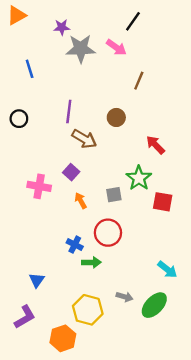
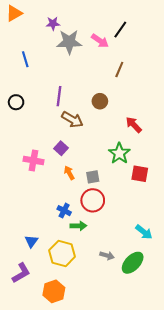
black line: (133, 21) -> (120, 30), moved
gray square: (114, 195) -> (93, 177), moved
yellow hexagon: (88, 310) -> (62, 253), moved

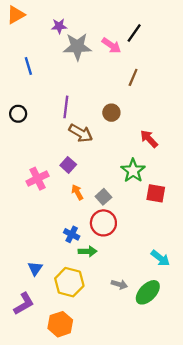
pink cross: (33, 160) -> (37, 179), turned -36
gray square: (93, 177) -> (103, 197), turned -32

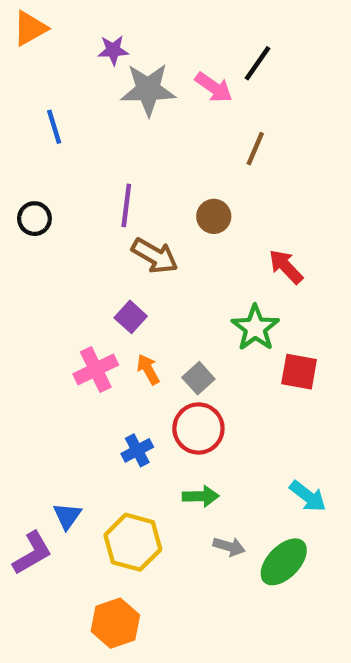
pink cross: (37, 179) -> (96, 369), moved
blue cross: (72, 234) -> (137, 450), turned 35
green arrow: (88, 251) -> (201, 496), moved
purple L-shape: (24, 304) -> (32, 553), moved

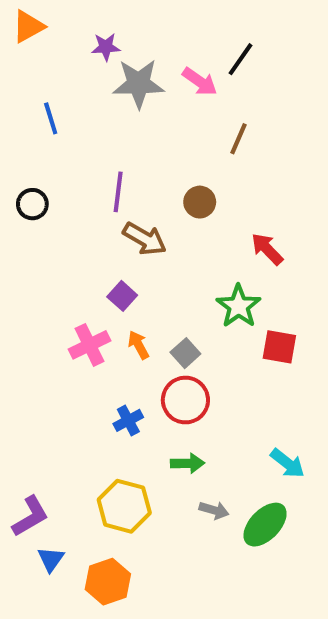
blue triangle: (67, 516) -> (51, 559), moved

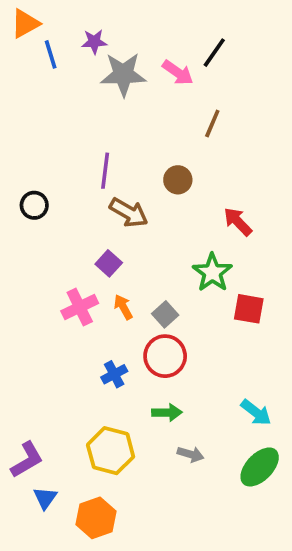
blue line: (51, 118) -> (51, 54), moved
black circle: (32, 204) -> (34, 205), moved
green ellipse: (265, 525) -> (260, 467), moved

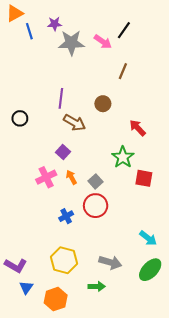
green arrow: (167, 412) -> (97, 286), moved
gray arrow: (191, 454) -> (110, 262), size x1.5
purple L-shape: (27, 460) -> (16, 265), turned 60

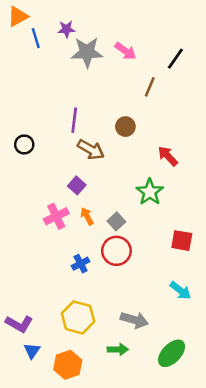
black line: (124, 30) -> (175, 59), moved
red square: (144, 178) -> (182, 241), moved
green ellipse: (150, 270) -> (172, 353), moved

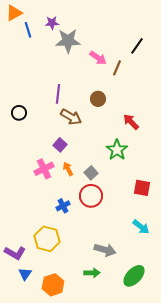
pink arrow: (125, 51) -> (98, 58), moved
yellow hexagon: (78, 317) -> (47, 239), moved

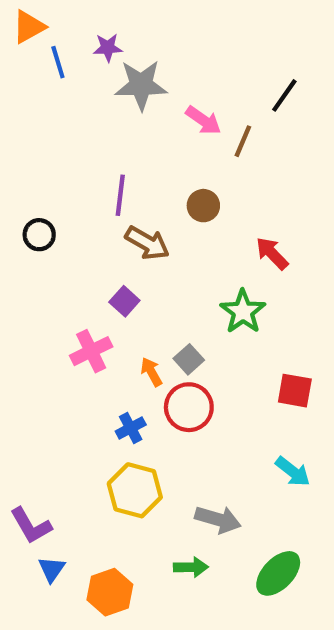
orange arrow: (68, 169) -> (151, 372), moved
yellow hexagon: (47, 239) -> (135, 490), moved
purple L-shape: (15, 253) -> (31, 526), turned 30

